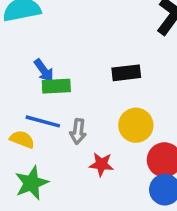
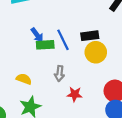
blue line: (43, 121) -> (63, 40), moved, turned 50
yellow circle: (136, 125) -> (96, 52), moved

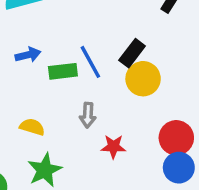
blue arrow: (37, 35) -> (28, 55), moved, turned -64
black rectangle: (90, 36) -> (132, 53), turned -42

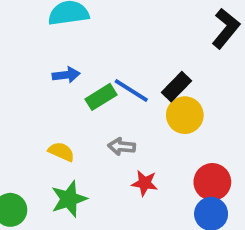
blue line: (90, 62) -> (131, 91), turned -36
green rectangle: (63, 71) -> (101, 97), turned -32
gray arrow: (88, 115) -> (122, 147), turned 85

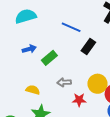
blue line: (131, 91) -> (71, 27), moved
yellow circle: (185, 115) -> (97, 84), moved

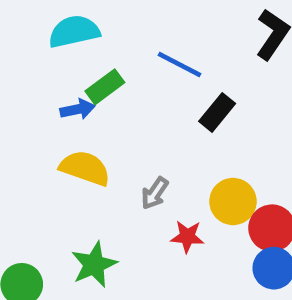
green rectangle: (49, 58) -> (105, 87), moved
gray arrow: (64, 82) -> (155, 193), turned -56
yellow semicircle: (33, 90) -> (85, 168), moved, size x1.5

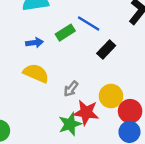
green rectangle: (105, 87) -> (65, 33), moved
red star: (187, 237) -> (86, 112), size x1.5
green star: (94, 264) -> (70, 124), moved

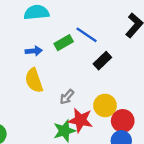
yellow semicircle: (36, 73) -> (34, 80), turned -135

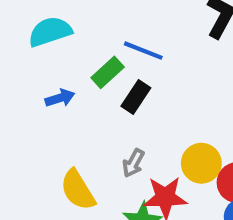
black rectangle: (102, 61) -> (136, 97), moved
yellow semicircle: (34, 80) -> (78, 190), moved

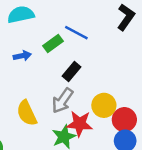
black rectangle: (136, 97) -> (71, 72), moved
gray arrow: (133, 163) -> (63, 101), size x1.5

